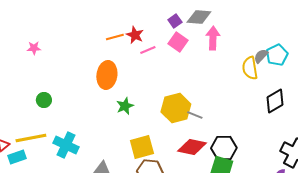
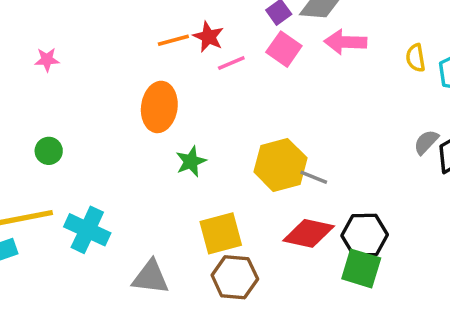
pink arrow: (213, 38) -> (345, 42), turned -90
pink star: (34, 48) -> (47, 60), moved
gray semicircle: (261, 56) -> (426, 142), moved
yellow semicircle: (250, 68) -> (416, 58), moved, size x0.7

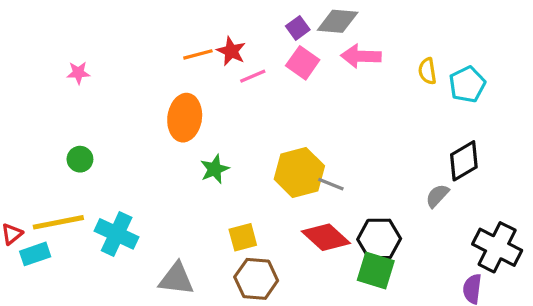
gray semicircle: (426, 142) -> (437, 196), moved
yellow square: (221, 233) -> (243, 237), size x0.7
red diamond: (309, 233) -> (326, 237), turned 30

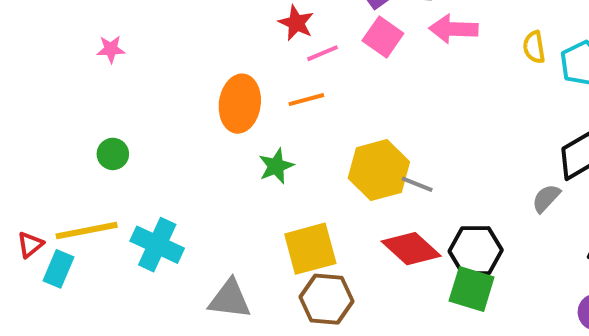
orange line: (198, 54) -> (306, 100), moved
yellow square: (243, 237) -> (310, 249), size x1.5
cyan rectangle: (35, 254) -> (58, 269), turned -48

